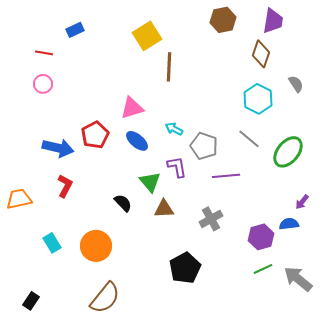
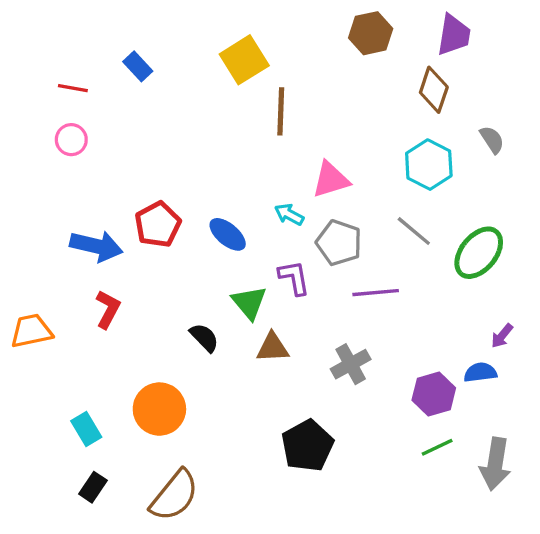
blue rectangle: (75, 30) -> (138, 66), moved, turned 72
pink triangle: (132, 108) -> (331, 180), moved
cyan rectangle: (52, 243) -> (86, 429), moved
gray arrow: (298, 279) -> (495, 464), turned -120
black rectangle: (31, 301) -> (93, 487), moved

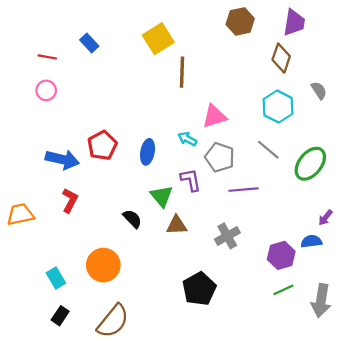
blue ellipse: (228, 234) -> (148, 152), turned 60

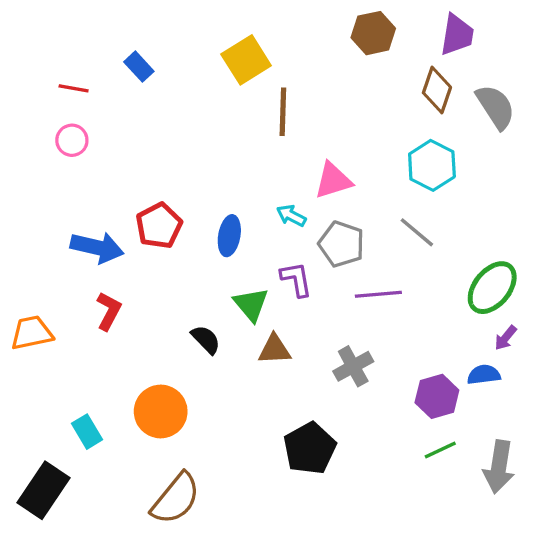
gray semicircle: (319, 90) -> (496, 107), moved, size x1.6
green ellipse: (310, 164) -> (492, 288), moved
black rectangle: (60, 316) -> (43, 490), moved, size x1.8

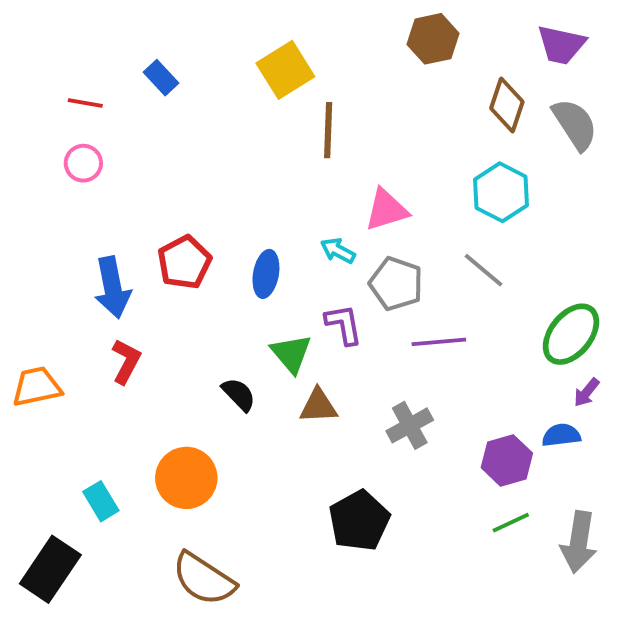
purple trapezoid: (457, 35) -> (561, 45), moved, turned 93
blue arrow: (97, 247) -> (112, 288), turned 66
brown semicircle: (176, 499) -> (204, 579), turned 84

